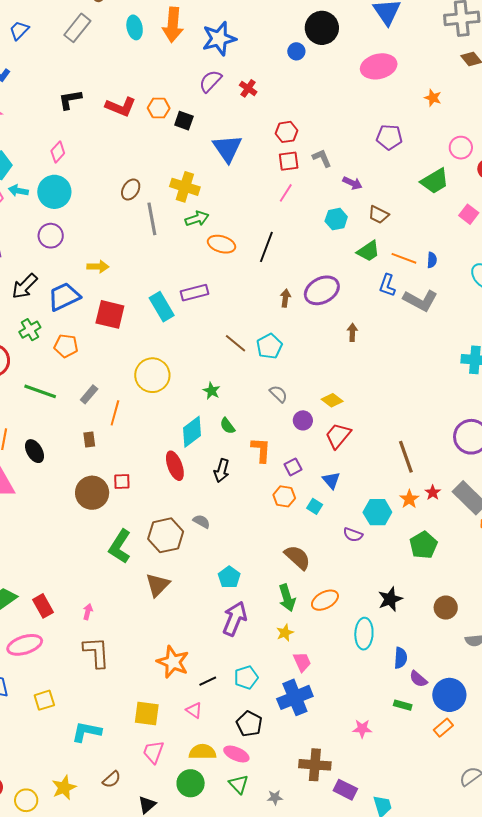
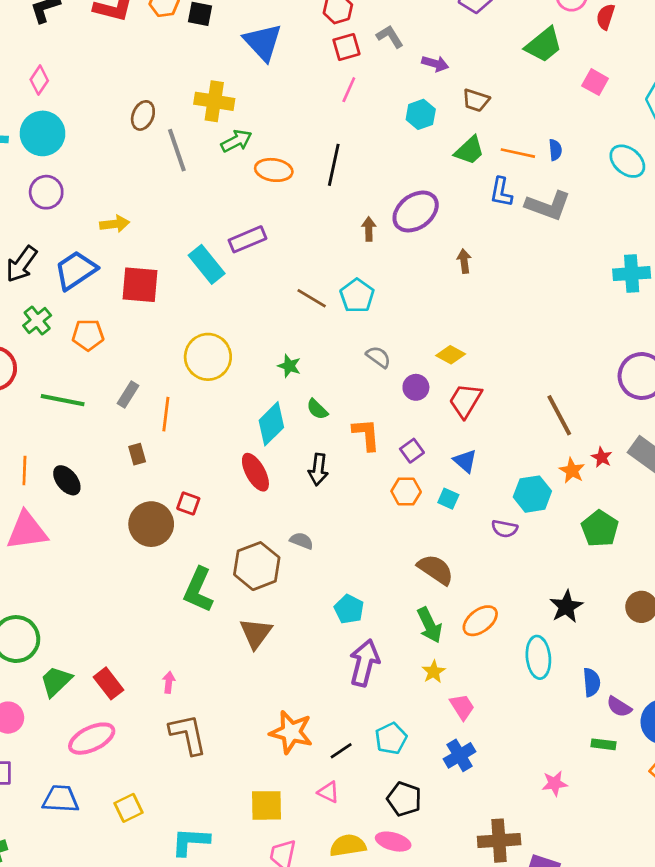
red square: (122, 481) -> (188, 503), turned 30
blue cross: (295, 697) -> (460, 755), size x0.7

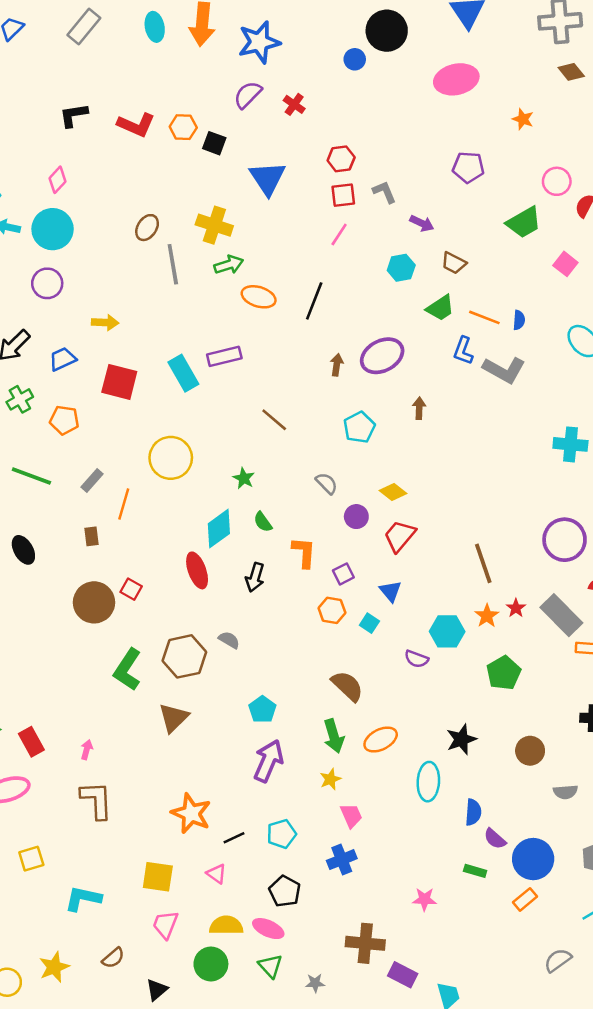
blue trapezoid: (76, 270) -> (63, 359), size x0.7
cyan pentagon: (357, 296) -> (359, 427), moved

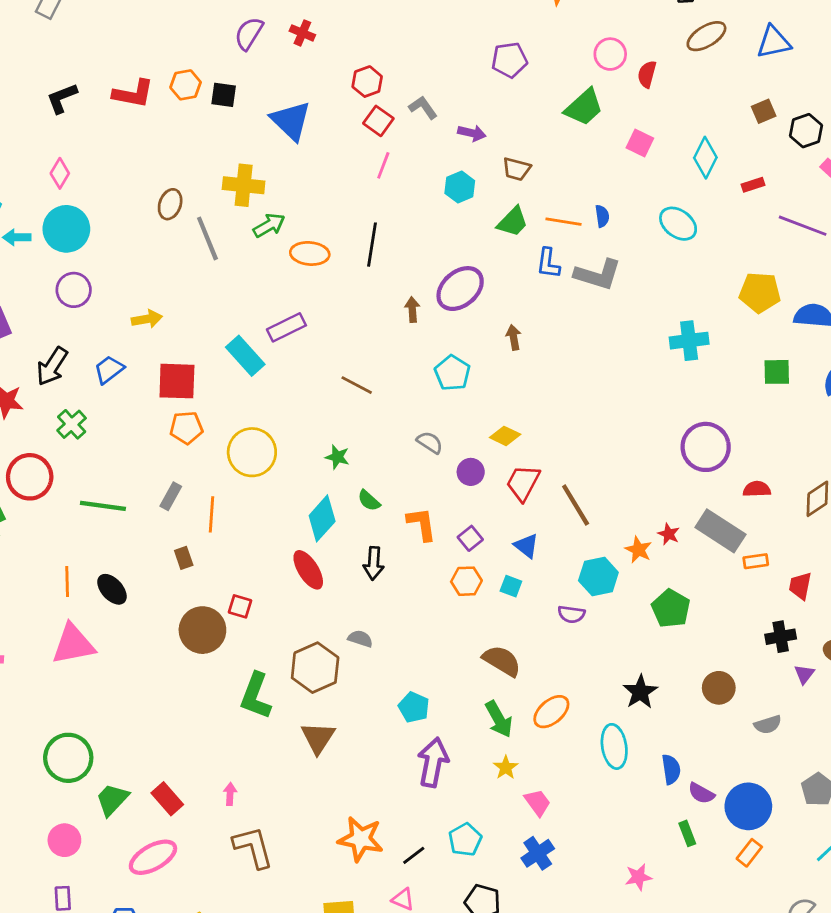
red square: (343, 195) -> (378, 121), turned -35
orange pentagon: (64, 420) -> (186, 428), moved
brown line: (483, 563) -> (576, 505), moved
green rectangle: (475, 871) -> (687, 833), turned 65

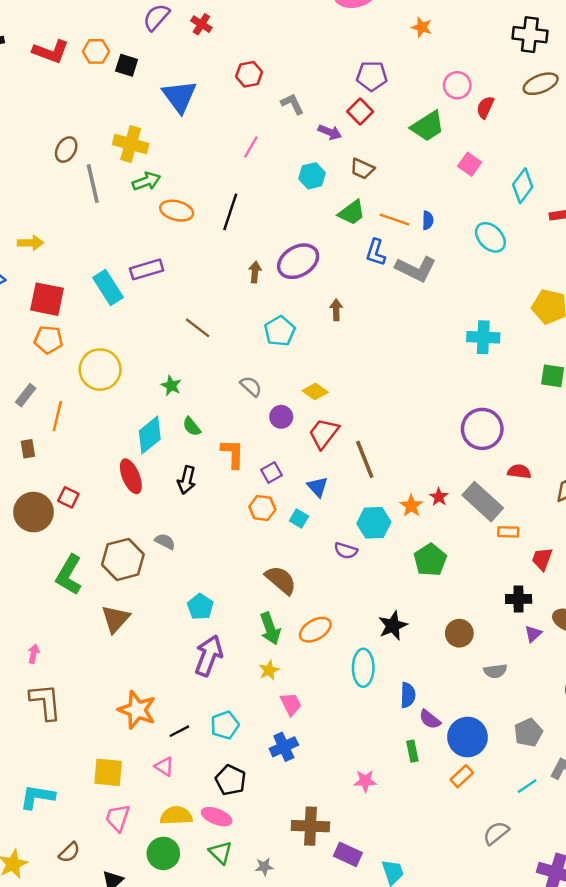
red square: (378, 121) -> (360, 111), moved

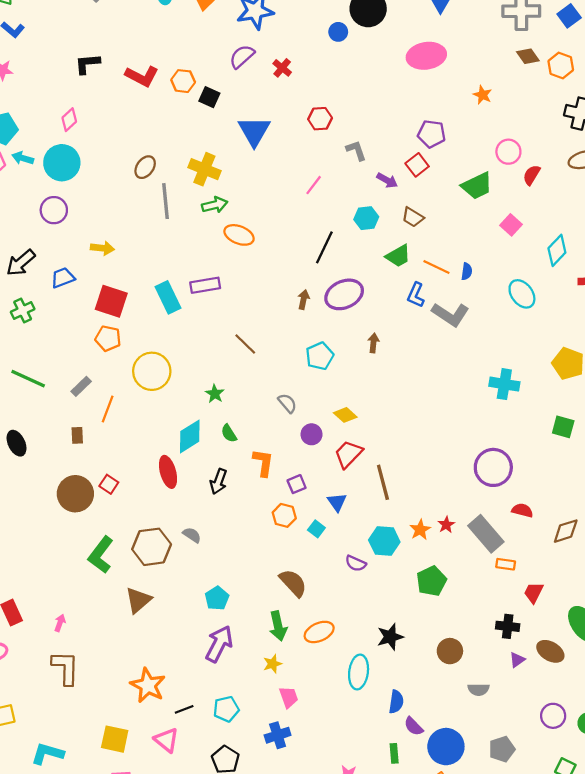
black line: (230, 212) -> (324, 247), moved
pink triangle: (164, 767) -> (166, 740), size x1.4

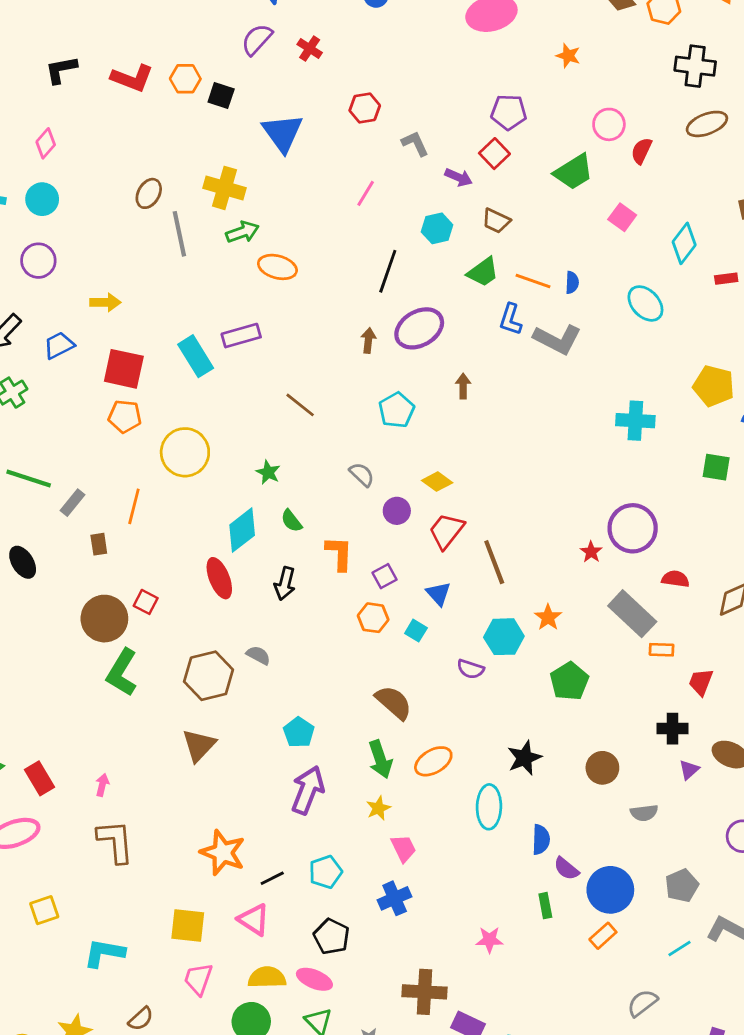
cyan circle: (62, 163) -> (42, 199), size x0.7
gray rectangle: (81, 386) -> (72, 503), moved
red star: (446, 525) -> (591, 552), moved
green L-shape: (101, 555) -> (122, 672), moved

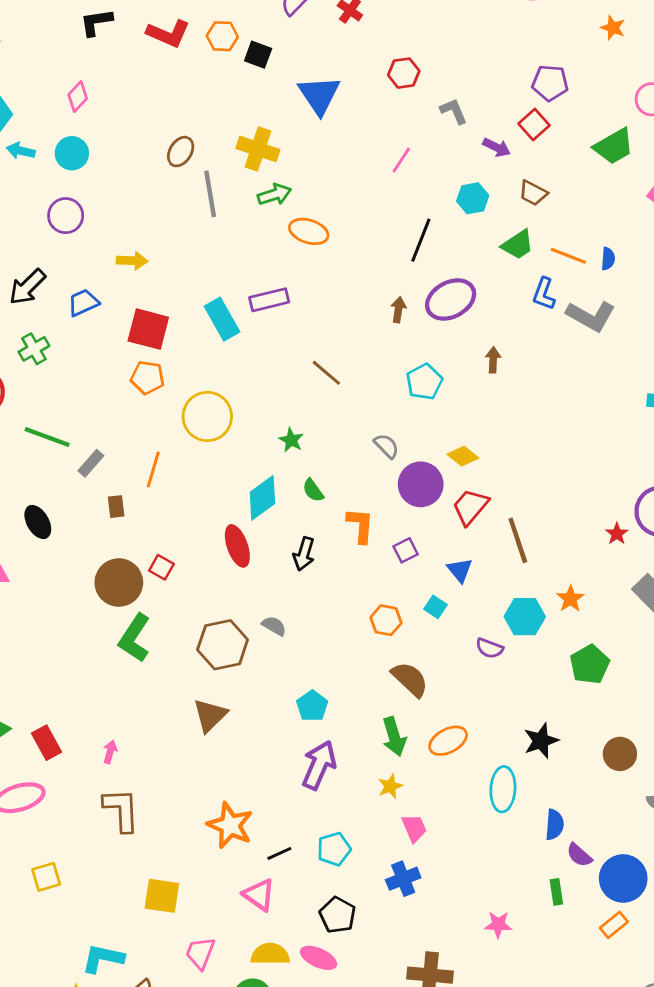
purple circle: (397, 511) -> (421, 484), size x1.6
orange hexagon: (373, 618) -> (386, 620), moved
yellow square: (188, 925) -> (162, 896), moved
cyan L-shape: (104, 953) -> (103, 958), moved

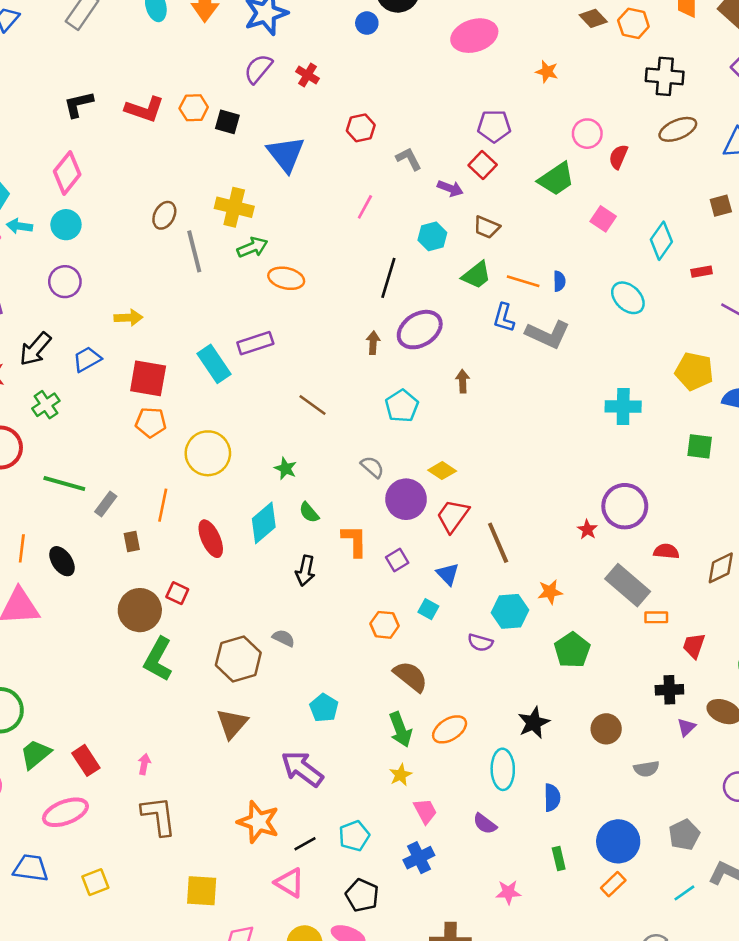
pink diamond: (78, 97) -> (67, 173), size x1.5
red ellipse: (237, 546) -> (211, 539), moved
orange star: (570, 599) -> (550, 592), turned 30
purple arrow: (319, 765) -> (302, 769), moved, turned -72
purple semicircle: (579, 855) -> (485, 824), moved

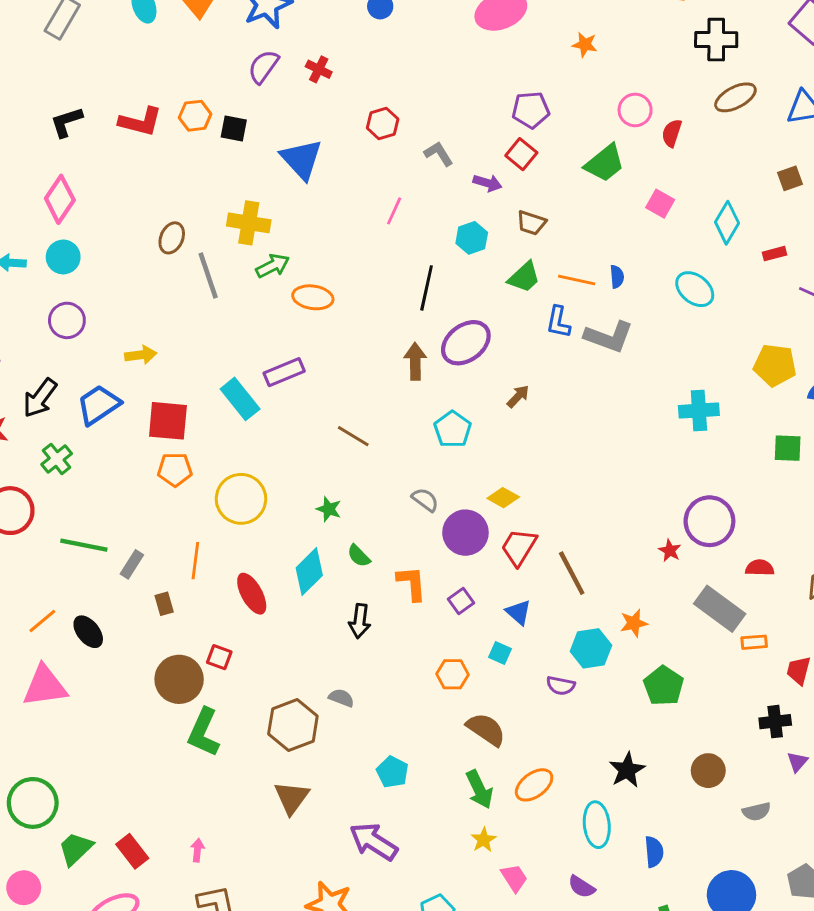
brown arrow: (373, 343) -> (415, 361), size x1.4
blue trapezoid: (87, 359) -> (98, 405), size x1.4
brown arrow: (463, 381) -> (518, 396), turned 50
orange line: (22, 548) -> (42, 621), turned 48

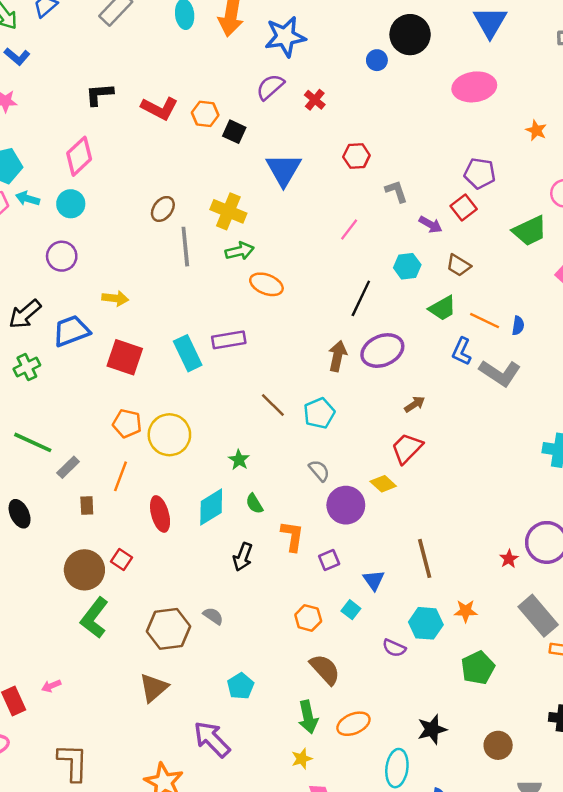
cyan pentagon: (453, 429) -> (319, 413), moved
orange pentagon: (175, 470) -> (127, 424), moved
red trapezoid: (519, 547) -> (407, 448), moved
pink arrow: (197, 850) -> (51, 686), moved, turned -132

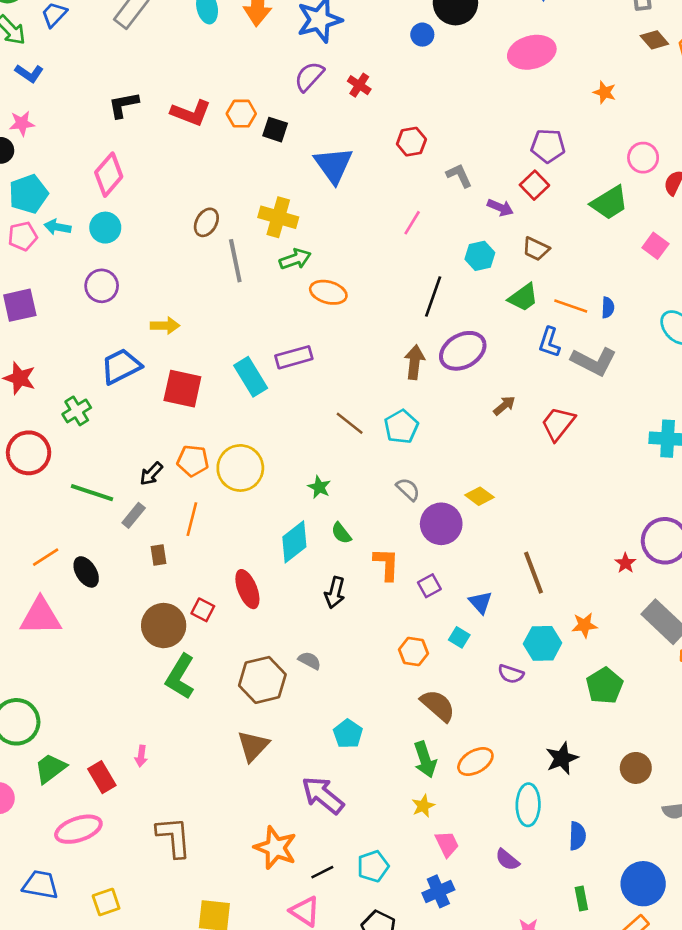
black arrow: (25, 314) -> (151, 474), moved, size x0.7
red trapezoid: (407, 448) -> (558, 424), moved
red ellipse: (160, 514) -> (247, 589), moved
pink arrow: (51, 686) -> (141, 756), turned -54

